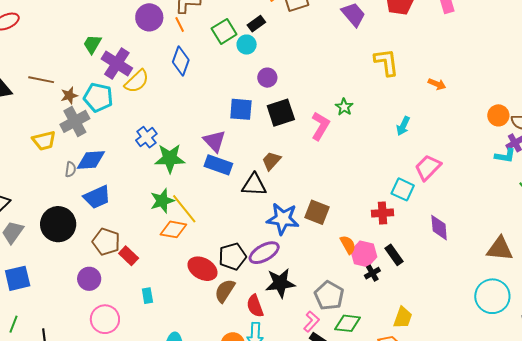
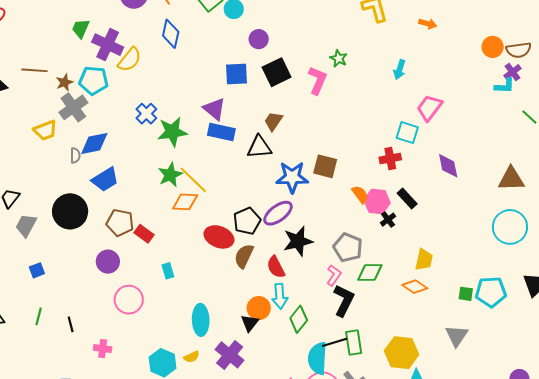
blue square: (18, 278) -> (37, 270), size x0.6

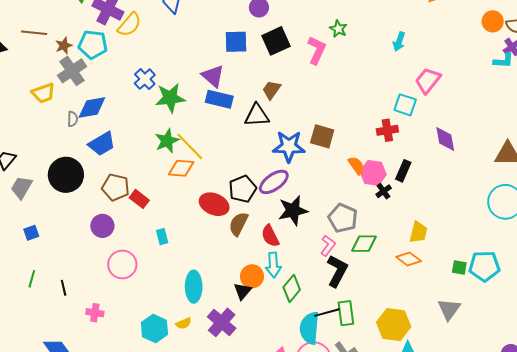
black rectangle: (407, 199) -> (403, 171), turned 65

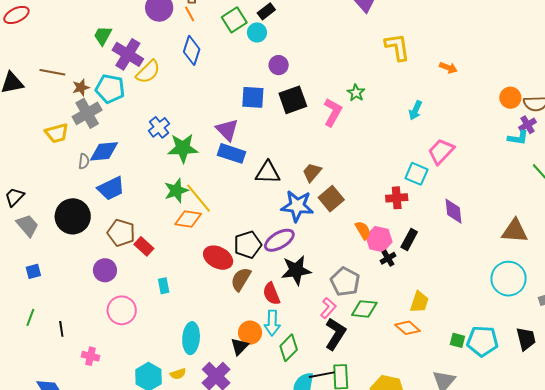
brown trapezoid: (272, 90) -> (312, 172), moved
brown square: (322, 136) -> (331, 199), turned 30
gray trapezoid: (22, 187) -> (27, 225), turned 105

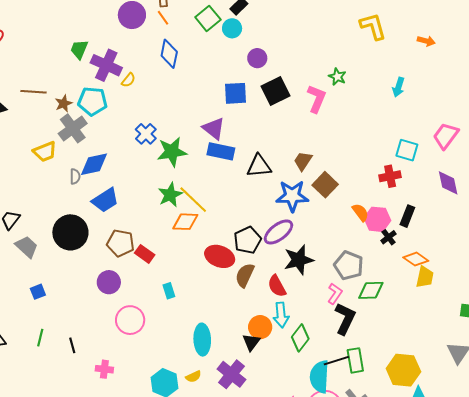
yellow semicircle: (148, 72) -> (128, 80), size x0.6
pink trapezoid: (441, 151) -> (446, 136), moved
orange diamond: (407, 328) -> (416, 259), moved

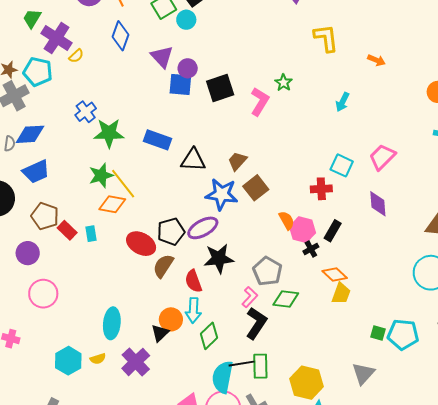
purple circle: (257, 58) -> (188, 68), moved
purple triangle: (214, 128) -> (162, 57), moved
cyan rectangle: (169, 291) -> (91, 234), moved

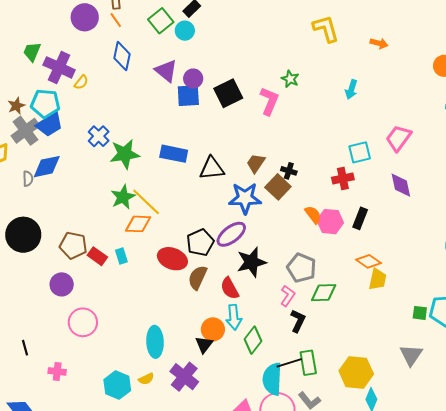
cyan square: (342, 165) -> (360, 152), turned -30
blue trapezoid: (36, 171) -> (49, 125), moved
black cross: (311, 249) -> (289, 171), moved, turned -35
black L-shape: (256, 323) -> (298, 321), size x0.7

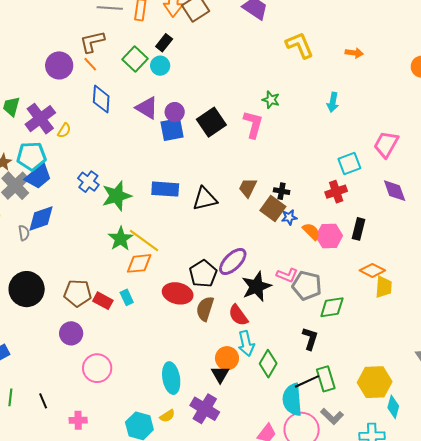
purple cross: (59, 67) -> (40, 119), turned 36
blue star: (245, 198) -> (289, 217), moved, size x0.5
pink L-shape: (288, 296) -> (287, 275), moved, turned 85

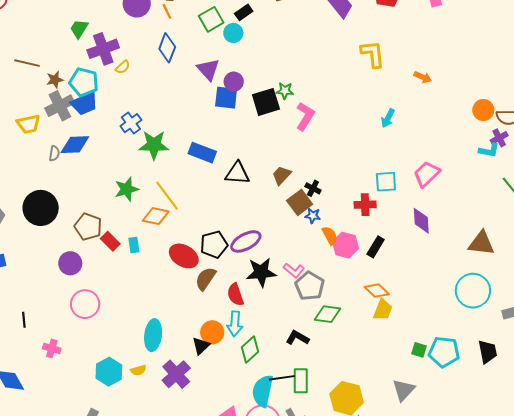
green star: (271, 100) -> (285, 91), moved, turned -30
green star: (121, 239) -> (127, 189), moved
black L-shape: (310, 339) -> (297, 338), turned -95

